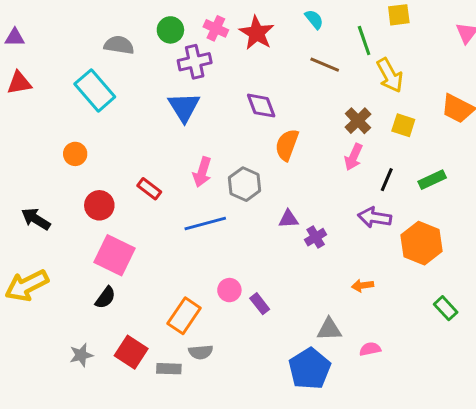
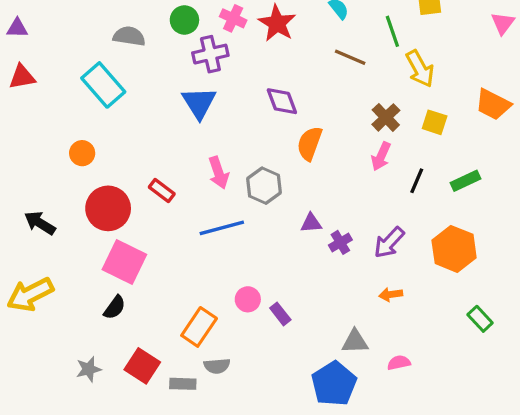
pink arrow: (202, 172) -> (219, 173), turned -36
red circle: (99, 205) -> (108, 208), size x1.4
purple arrow: (375, 217) -> (389, 242), moved, turned -56

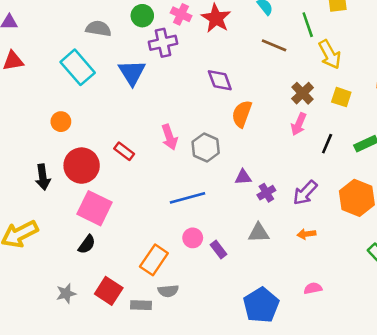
blue triangle: (199, 103) -> (132, 72), moved
black arrow: (40, 223) -> (43, 177), moved, turned -130
blue line: (222, 228) -> (188, 198), moved
gray triangle: (355, 342) -> (259, 233), moved

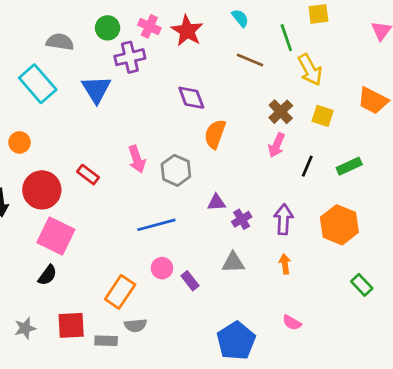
purple arrow: (305, 193) -> (284, 219), turned 140
orange arrow: (306, 234) -> (285, 264), turned 90
pink semicircle: (313, 288) -> (292, 323), turned -138
red square: (109, 291) -> (71, 325), turned -36

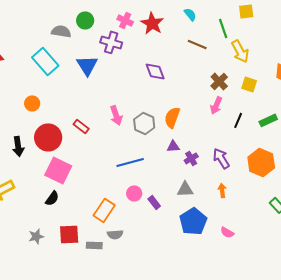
green circle: (108, 28) -> (85, 20), moved
purple cross: (130, 57) -> (111, 42), turned 30
orange semicircle: (215, 134) -> (172, 117), moved
purple arrow: (284, 219) -> (221, 158), turned -35
blue pentagon: (236, 341) -> (193, 221), moved

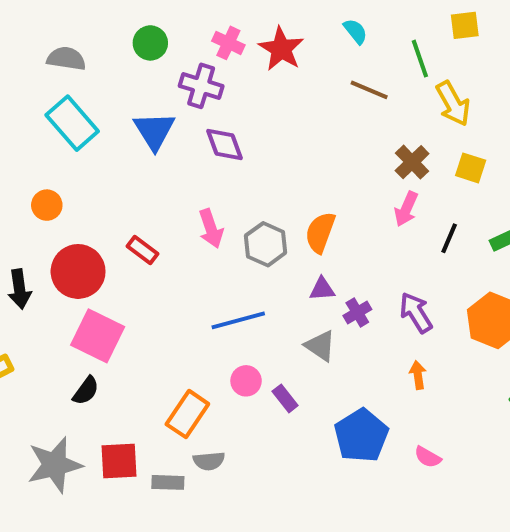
gray semicircle: (61, 31) -> (66, 59), moved
purple diamond: (155, 71) -> (225, 145), moved
gray triangle: (185, 189) -> (320, 346), moved, turned 36
gray star: (36, 236) -> (55, 465), size x1.8

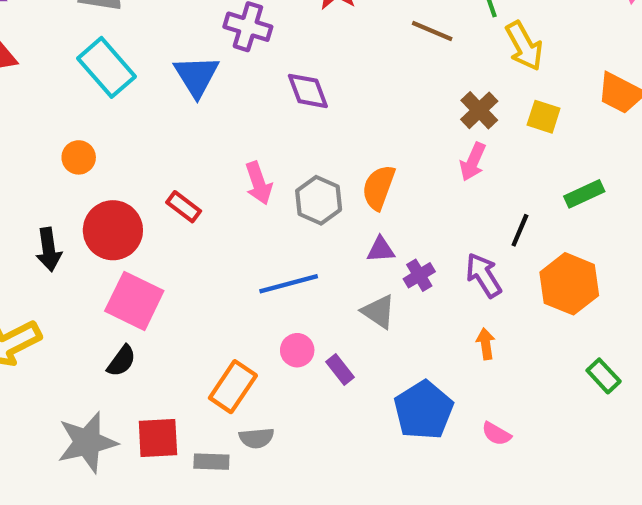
purple diamond: (225, 145) -> (308, 91), moved
black line: (449, 238) -> (520, 230), moved

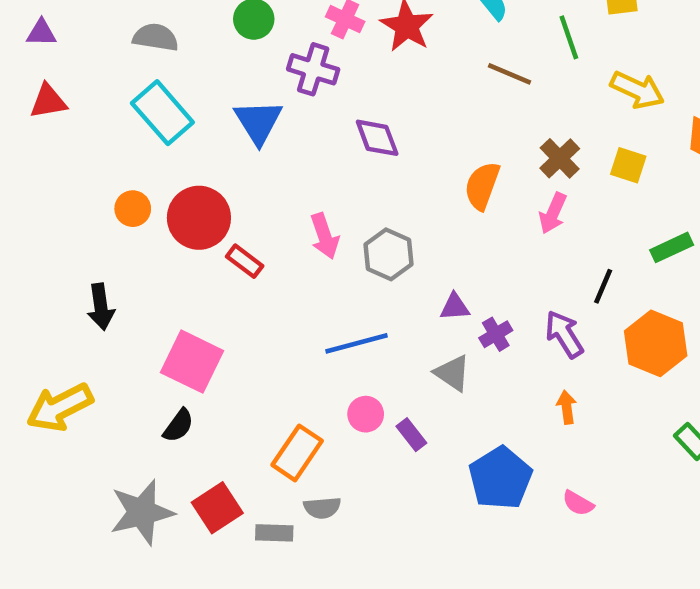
yellow arrow: (524, 46) -> (637, 90), moved, turned -36
orange semicircle: (379, 187) -> (482, 186), moved
red circle: (113, 230) -> (199, 218), moved
red square: (158, 438) -> (217, 508), turned -30

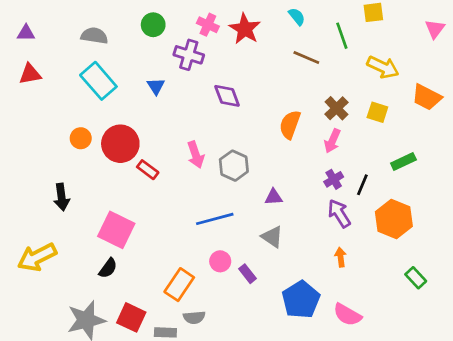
blue triangle: (258, 122) -> (156, 86), size x0.6
purple cross: (496, 334) -> (334, 179), moved
pink semicircle: (578, 503) -> (347, 315), size x1.5
red square: (217, 508) -> (131, 317), turned -32

